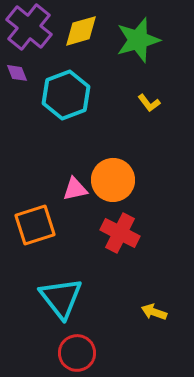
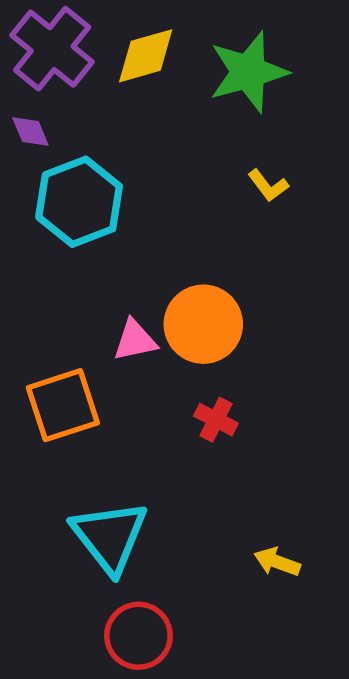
cyan hexagon: (66, 95) -> (79, 202), moved
red cross: (120, 233) -> (216, 420), size x0.6

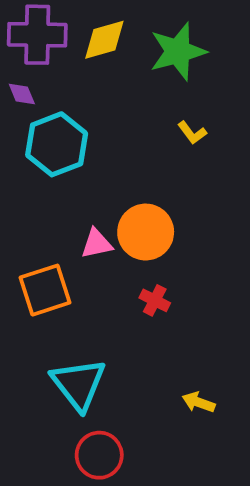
purple cross: (52, 49) -> (37, 35), turned -38

